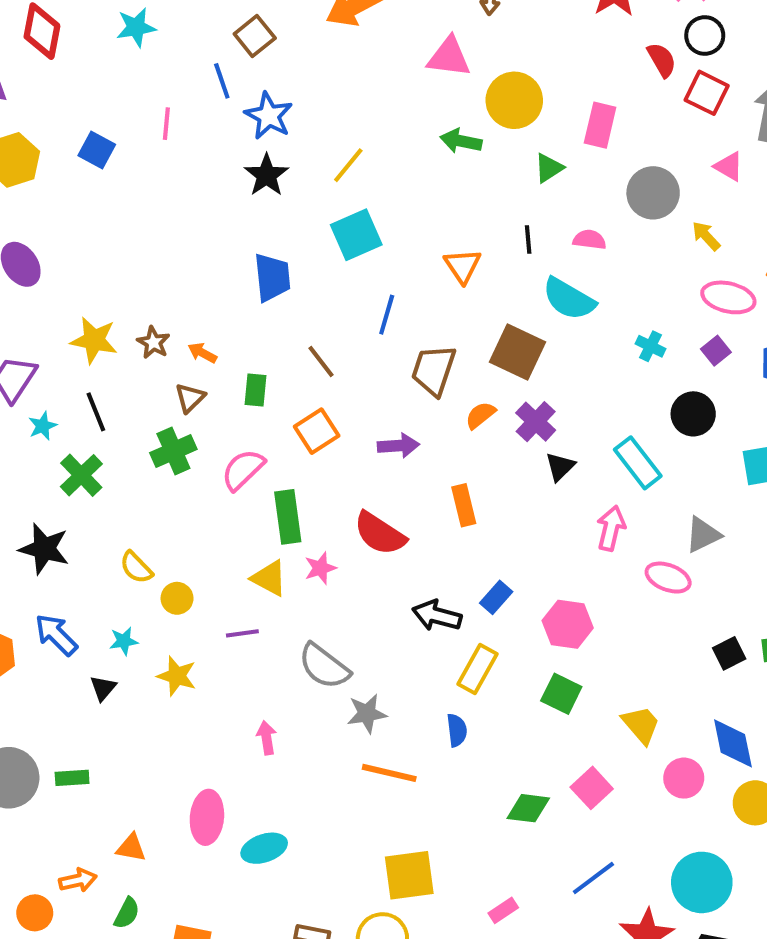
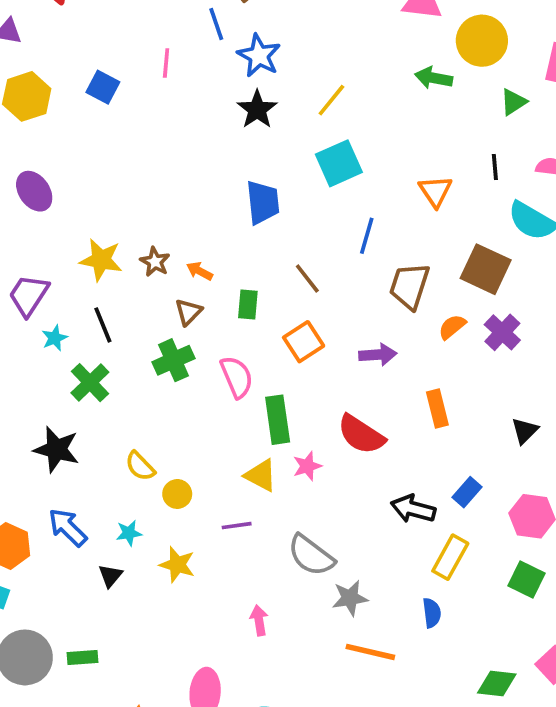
black triangle: (560, 467) -> (525, 431), moved
pink semicircle: (243, 470) -> (237, 377), turned 111

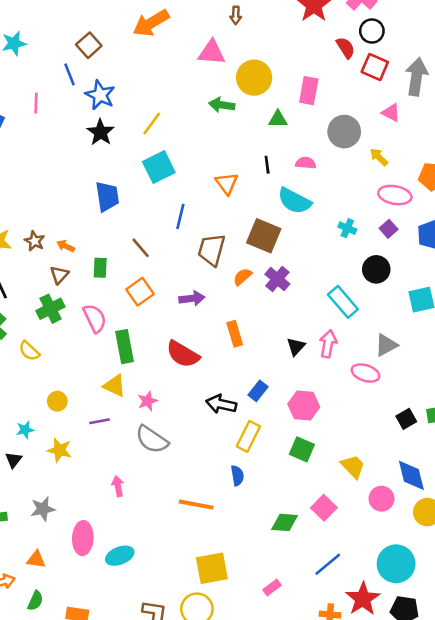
green triangle: (513, 102) -> (278, 119), turned 36
yellow semicircle: (140, 466) -> (29, 351), moved
pink star: (307, 466) -> (148, 401), moved
gray star: (350, 598) -> (43, 509), moved

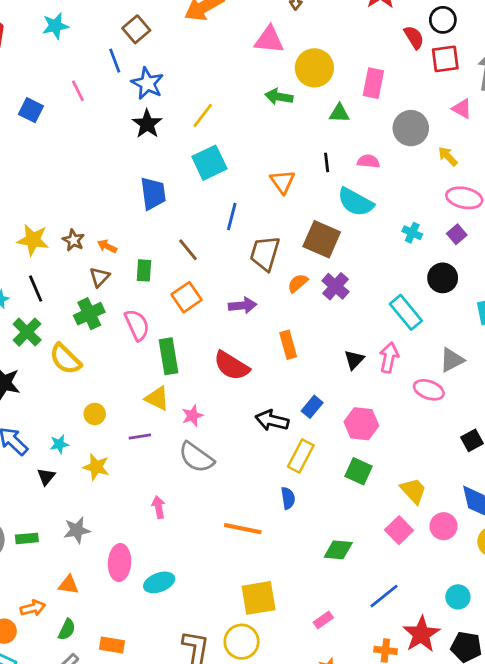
red square: (375, 67) -> (445, 59), turned -32
pink line: (36, 103) -> (78, 91), turned -30
yellow semicircle: (29, 351) -> (65, 359), size x1.4
pink square: (324, 508) -> (399, 530), moved
cyan circle: (396, 564) -> (458, 597), size x0.6

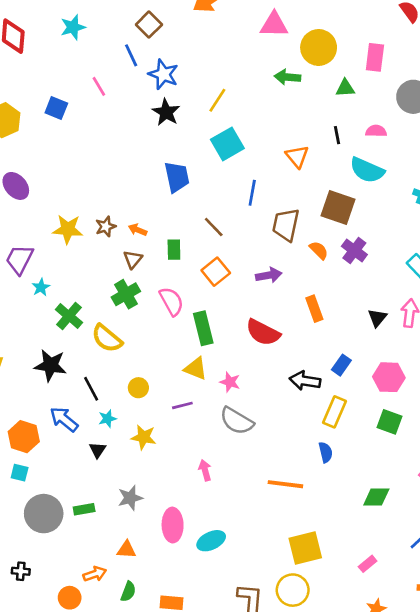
brown star: (73, 240) -> (106, 227), turned 30
orange semicircle: (298, 283) -> (319, 250), turned 90
black line: (36, 289) -> (91, 389), moved
pink star: (192, 416) -> (230, 382), turned -30

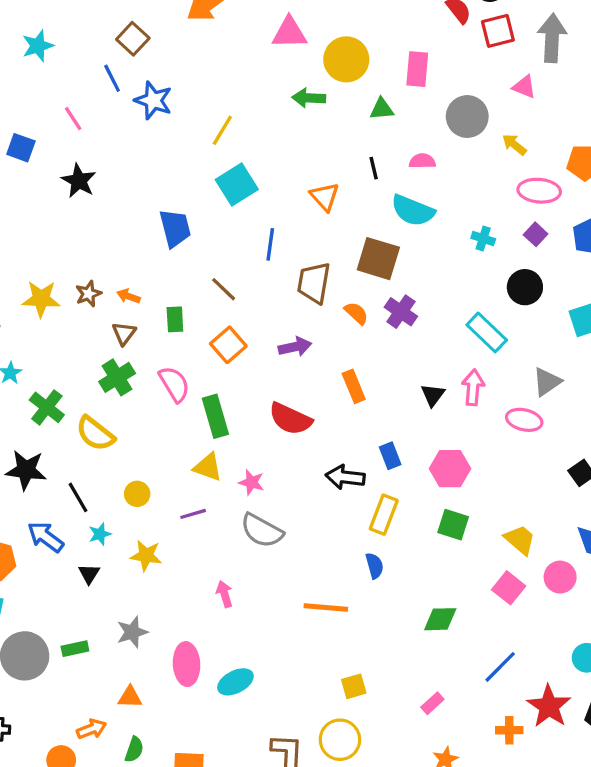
black star: (166, 112) -> (79, 181), moved
blue rectangle: (341, 365) -> (390, 456), turned -54
yellow square: (305, 548) -> (354, 686), size x0.6

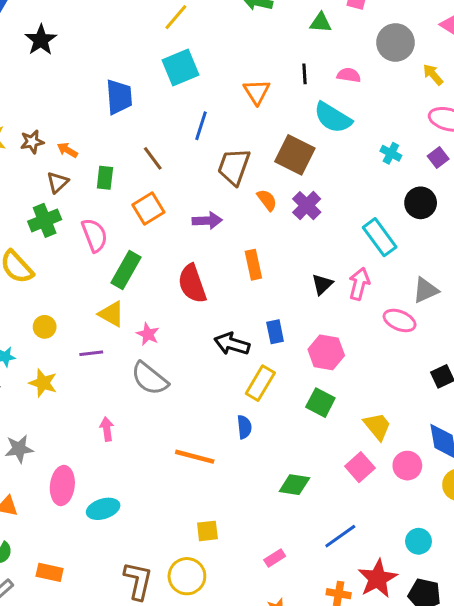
green rectangle: (215, 416) -> (126, 270), turned 36
red semicircle: (290, 419) -> (192, 284), turned 36

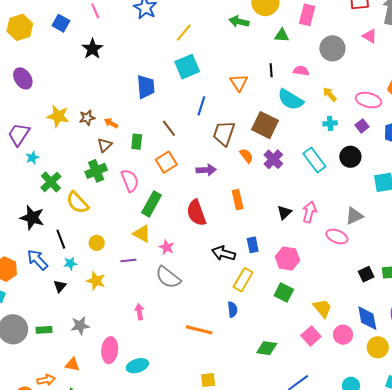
yellow arrow: (433, 75) -> (330, 94), moved
cyan cross: (391, 153) -> (330, 123), turned -32
cyan rectangle: (380, 237) -> (314, 160), moved

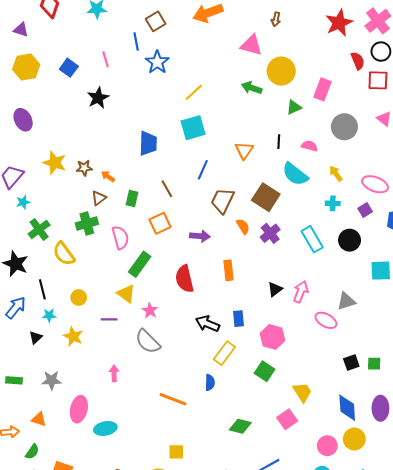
green triangle: (282, 35) -> (294, 107), turned -35
blue arrow: (37, 260) -> (16, 308), turned 75
pink circle: (343, 335) -> (327, 446), moved

